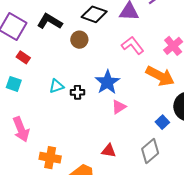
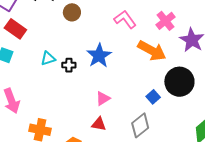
red rectangle: (23, 57) -> (15, 29), size x1.5
pink triangle: (119, 107) -> (103, 98), moved

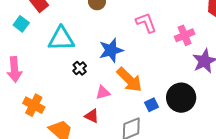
orange arrow: (152, 51) -> (129, 80), moved
cyan triangle: (48, 58) -> (61, 39), size x1.8
black cross: (69, 65) -> (80, 68), moved, turned 32

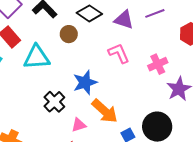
cyan triangle: (61, 39) -> (37, 57), moved
black cross: (80, 68) -> (54, 102), size x1.5

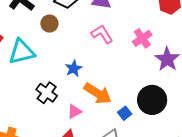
blue star: (85, 82) -> (74, 68), size x0.7

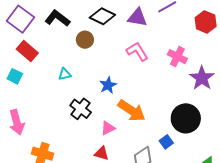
pink cross: (142, 38) -> (177, 57), turned -30
cyan triangle: (22, 52) -> (65, 74), moved, size x0.5
blue square: (125, 113) -> (166, 142), moved

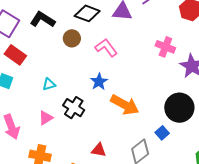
pink L-shape: (137, 51) -> (106, 48), moved
cyan triangle: (65, 74) -> (49, 84), moved
pink triangle: (108, 128) -> (46, 118), moved

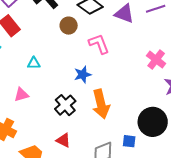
orange arrow: (125, 105) -> (101, 104), turned 32
black cross: (74, 108) -> (65, 105), moved
blue square: (162, 133) -> (129, 141), turned 32

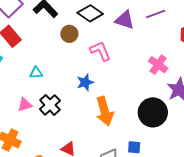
black cross: (65, 105) -> (50, 105), moved
black circle: (153, 122) -> (153, 112), moved

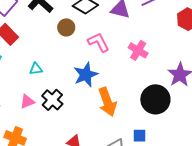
pink cross: (158, 65) -> (138, 50), moved
blue star: (85, 82) -> (86, 75), size x1.4

